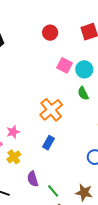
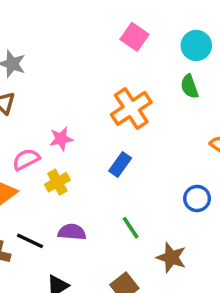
pink square: (64, 65) -> (134, 37), moved
purple semicircle: (33, 179) -> (72, 232), moved, turned 105
green line: (53, 191) -> (131, 228), moved

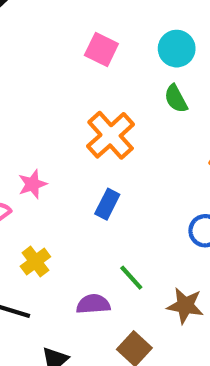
yellow cross: (57, 182) -> (35, 261), moved
purple semicircle: (72, 232) -> (93, 304), moved

